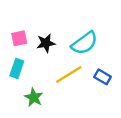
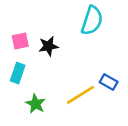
cyan semicircle: (84, 43) -> (92, 21), moved, turned -36
yellow line: (69, 75) -> (80, 95), moved

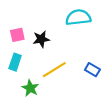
cyan semicircle: (92, 21) -> (78, 17), turned -115
yellow line: (80, 95) -> (54, 70), moved

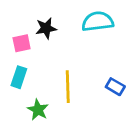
black star: (41, 39) -> (46, 28), moved
yellow line: (54, 70) -> (68, 87), turned -60

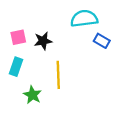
black star: (46, 28) -> (43, 41), moved
blue rectangle: (115, 87) -> (102, 41), moved

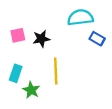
cyan rectangle: (16, 67) -> (16, 73), moved

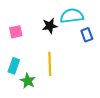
black star: (41, 39) -> (50, 26), moved
blue rectangle: (97, 39) -> (87, 35), turned 40

